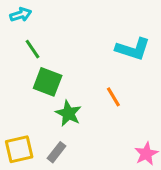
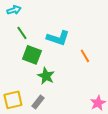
cyan L-shape: (133, 49) -> (58, 38), moved
orange line: (113, 97) -> (85, 56), moved

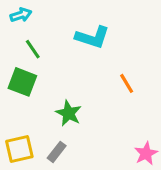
cyan L-shape: (58, 38) -> (92, 37), moved
green square: (32, 55) -> (22, 82), moved

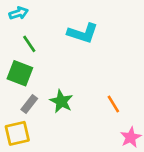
orange line: (127, 83) -> (113, 104), moved
gray rectangle: (57, 152) -> (29, 104), moved

